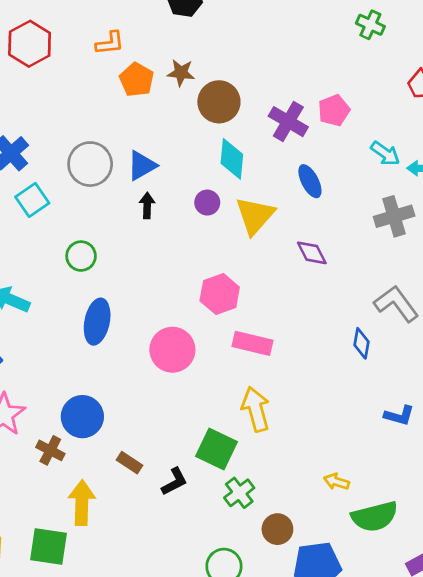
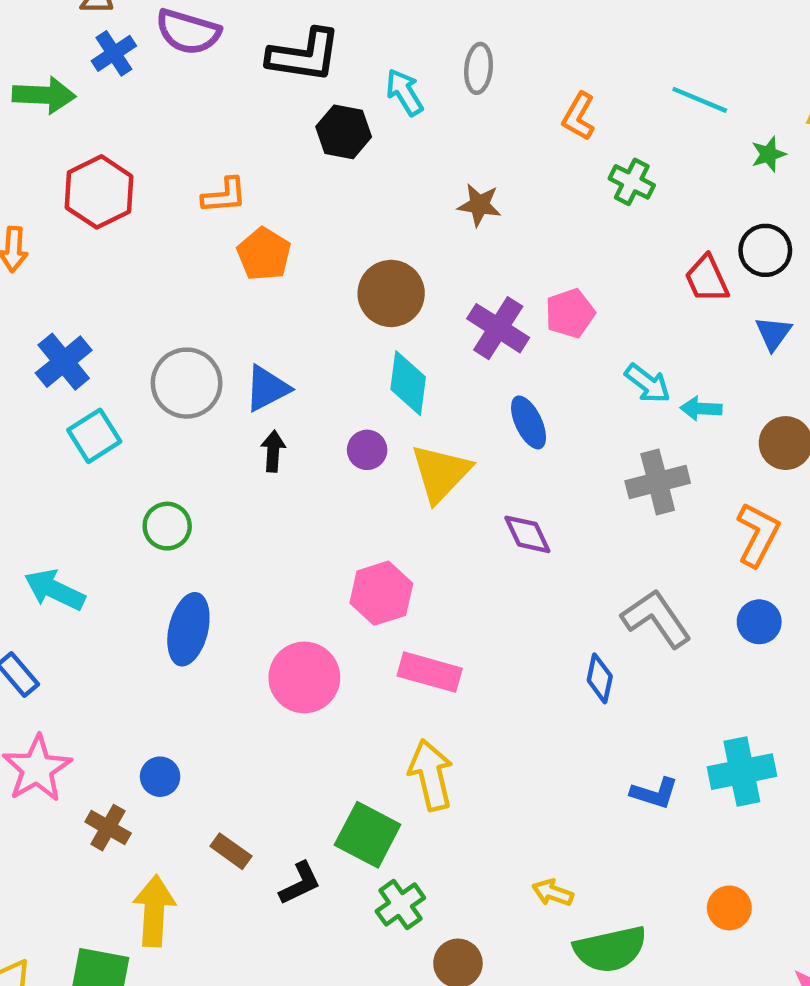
brown star: (181, 73) -> (479, 205), moved
blue circle: (82, 417) -> (160, 777), size x0.6

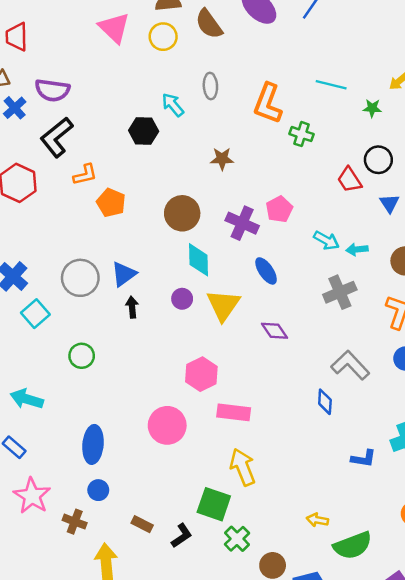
black L-shape: (304, 55) -> (57, 137), moved, turned 141
orange L-shape: (579, 116) -> (268, 103), size x1.6
green star: (769, 154) -> (372, 108), turned 30
blue ellipse: (188, 629) -> (93, 444), moved

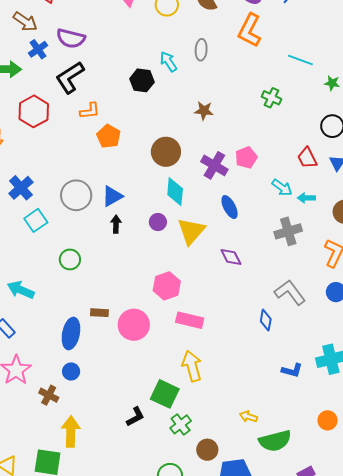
orange L-shape: (268, 103) -> (250, 30), moved
red trapezoid: (349, 180) -> (307, 158), moved
brown rectangle: (142, 524) -> (99, 313), moved, turned -30

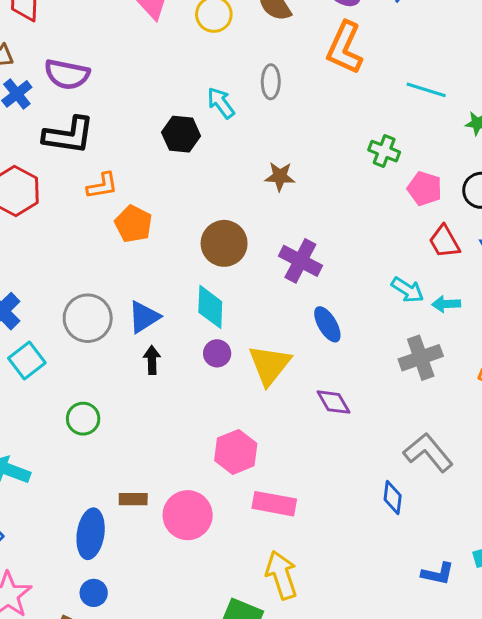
black L-shape: (70, 77) -> (69, 135), turned -136
pink pentagon: (246, 158) -> (425, 188), moved, turned -30
cyan diamond: (175, 192) -> (210, 307), moved

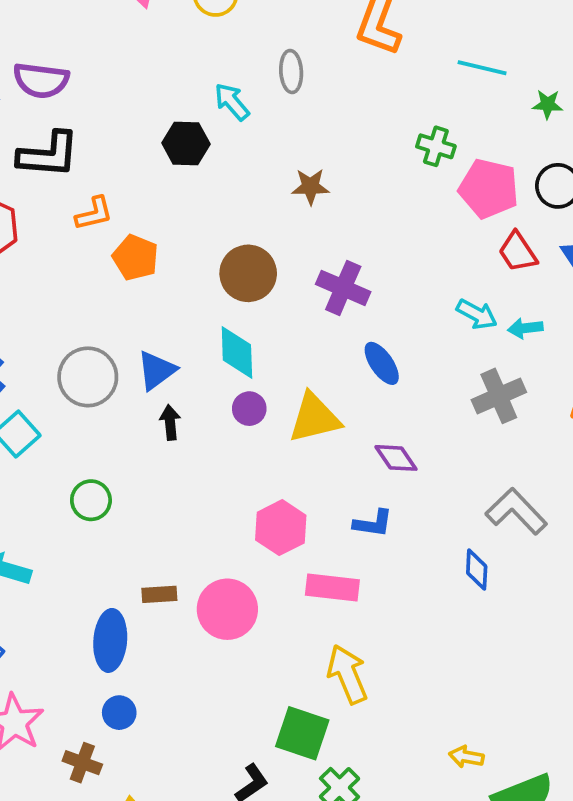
pink pentagon: (425, 188) -> (489, 189), size x1.4
yellow triangle: (270, 365) -> (315, 418), turned 42
blue L-shape: (438, 574) -> (373, 523), moved

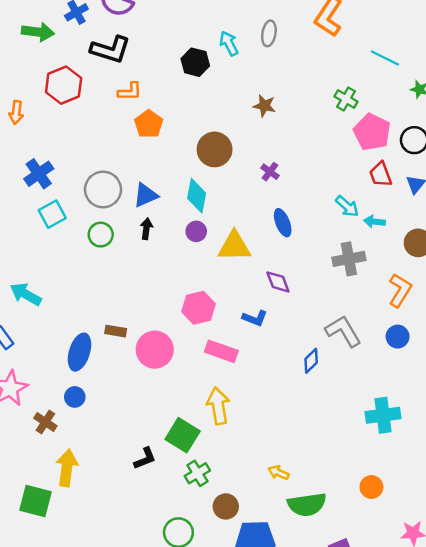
purple cross: (343, 288) -> (270, 172), size x0.6
green circle: (91, 500) -> (101, 235), moved
blue diamond: (477, 570) -> (311, 361), turned 30

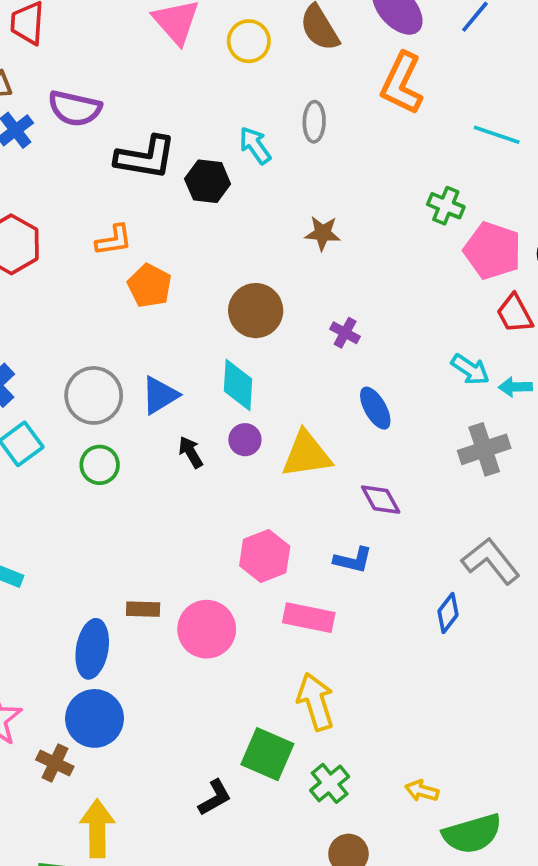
black L-shape: (110, 50) -> (146, 157), moved
black arrow: (146, 229) -> (191, 452), moved, turned -30
blue circle: (75, 397) -> (94, 718), size x1.8
green cross: (197, 473) -> (330, 783), moved

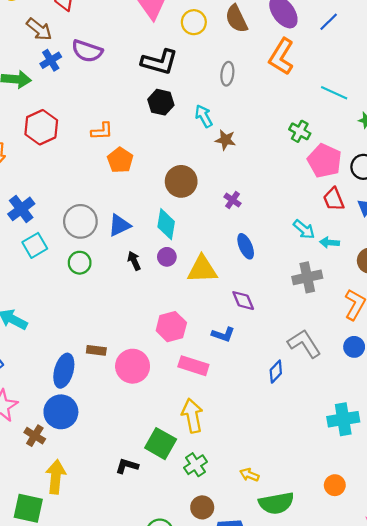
cyan arrow: (255, 145) -> (204, 116), moved
black L-shape: (146, 157) -> (159, 62), moved
black L-shape: (215, 798) -> (127, 466), turned -140

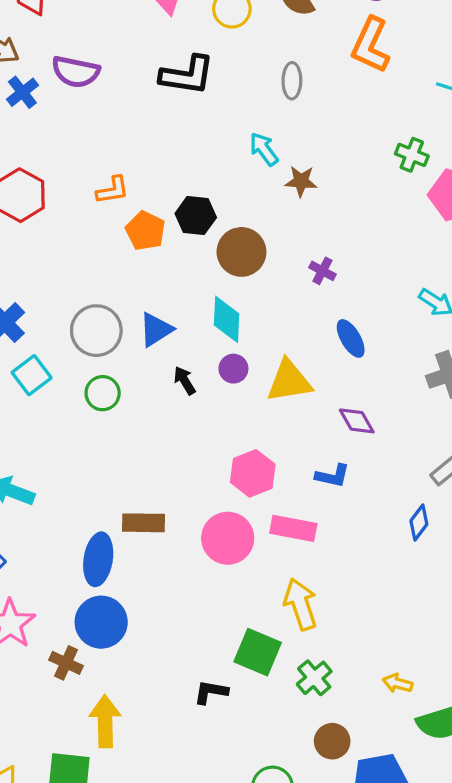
black hexagon: (161, 102) -> (196, 215), moved
brown rectangle: (96, 350) -> (144, 523), size x1.4
pink circle: (133, 366) -> (228, 538), moved

